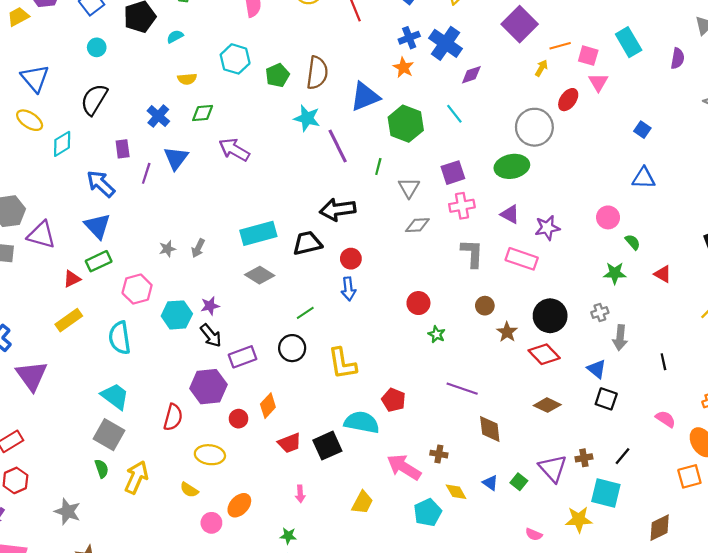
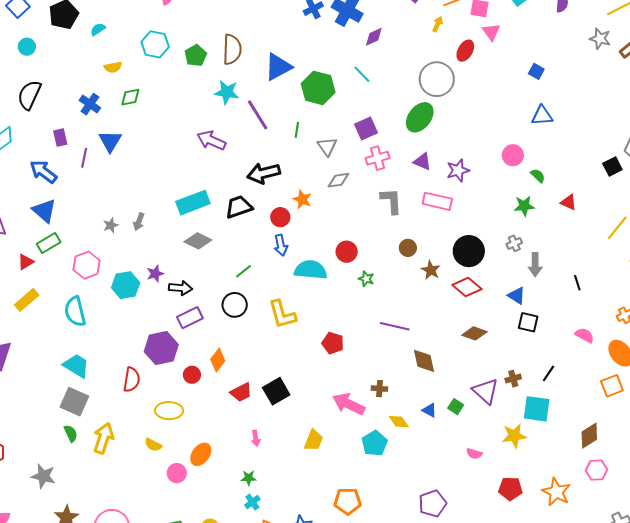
orange star: (403, 67) -> (302, 199), moved
purple arrow: (234, 150) -> (211, 140), moved
green ellipse: (512, 166) -> (420, 117), turned -36
black arrow: (211, 336) -> (180, 288), moved, turned -40
cyan semicircle: (362, 422) -> (311, 270), moved

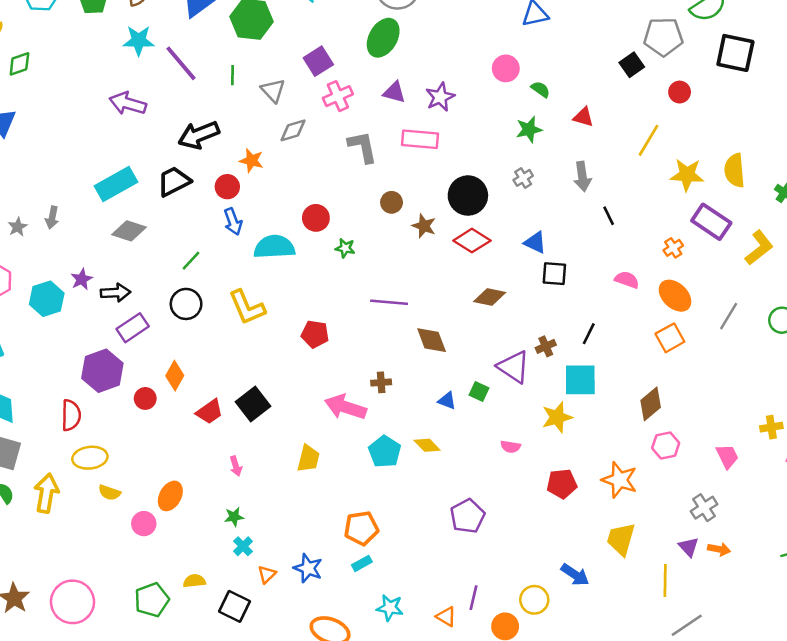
gray arrow: (535, 265) -> (582, 176), moved
yellow ellipse: (169, 411) -> (90, 458), moved
yellow diamond: (399, 422) -> (427, 445), moved

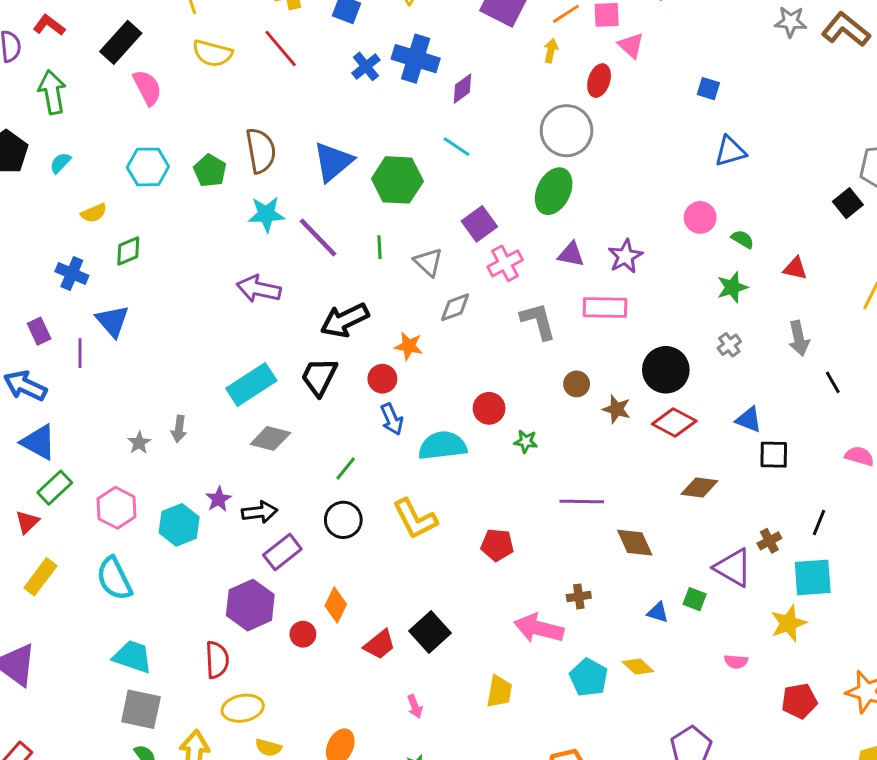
black trapezoid: (174, 181) -> (319, 377), turned -33

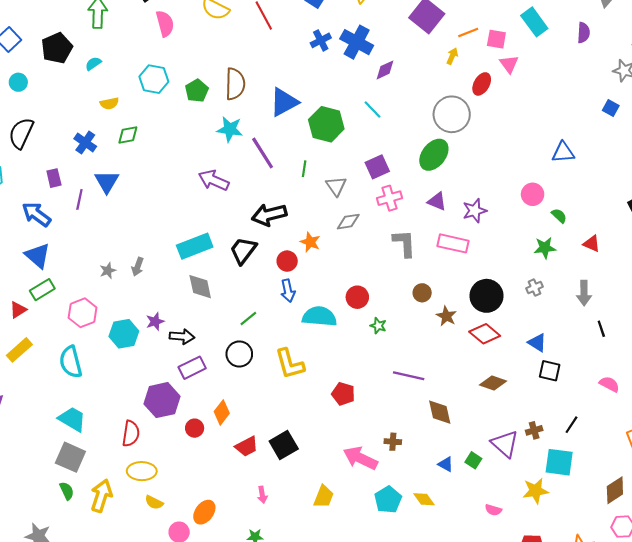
blue square: (708, 89) -> (611, 108), moved
gray diamond: (270, 438) -> (200, 287), turned 52

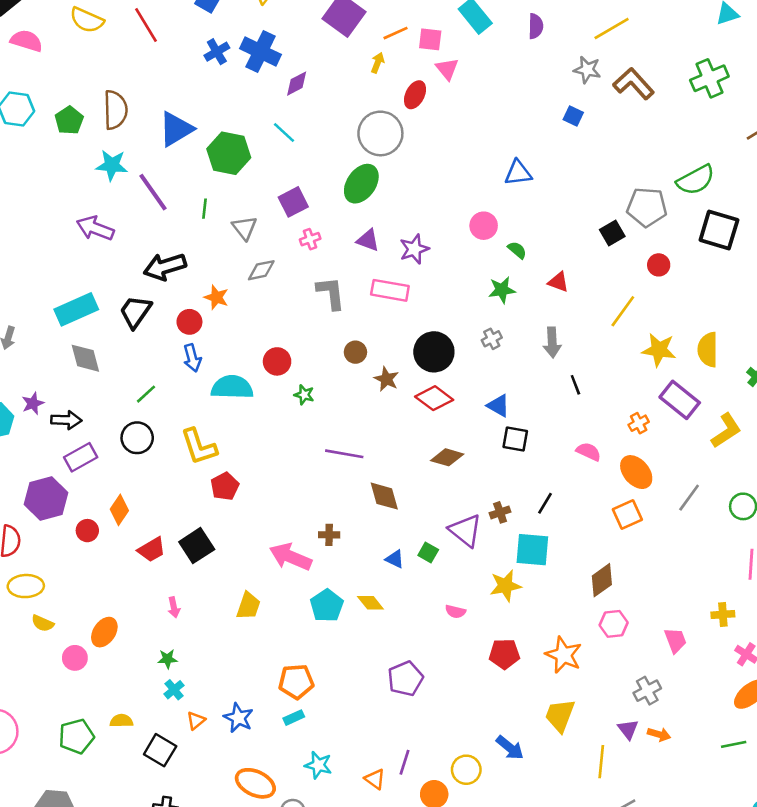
pink semicircle: (165, 24) -> (26, 41), turned -55
pink cross: (390, 198) -> (310, 239), size x0.7
red pentagon: (343, 394) -> (225, 486), moved, turned 30

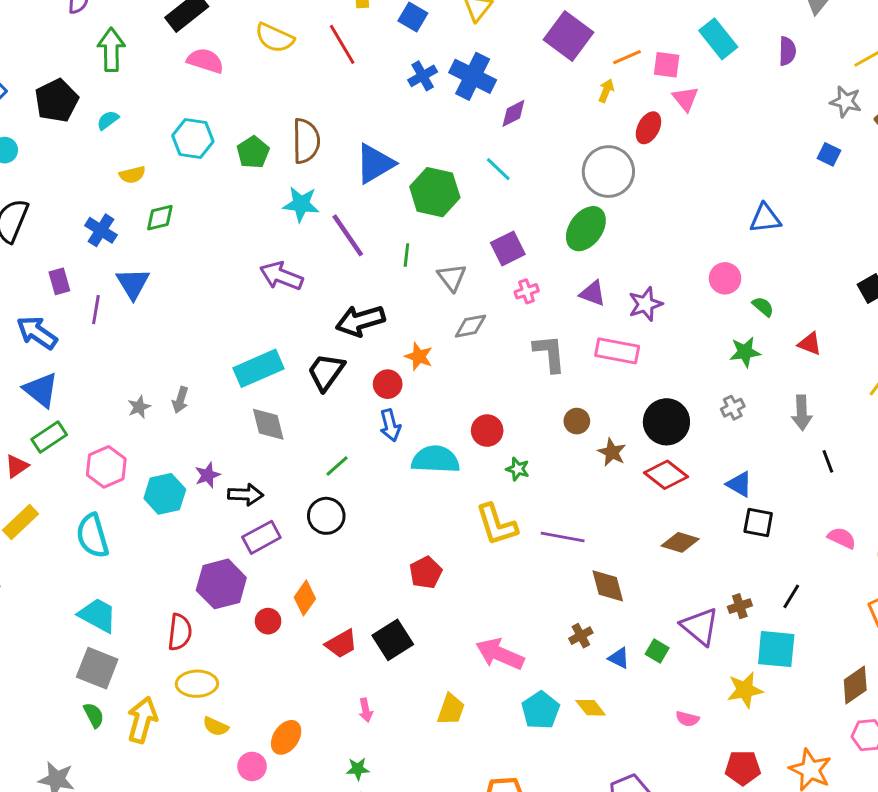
yellow L-shape: (199, 447) -> (497, 525), moved
brown cross: (329, 535) -> (581, 636), moved, turned -30

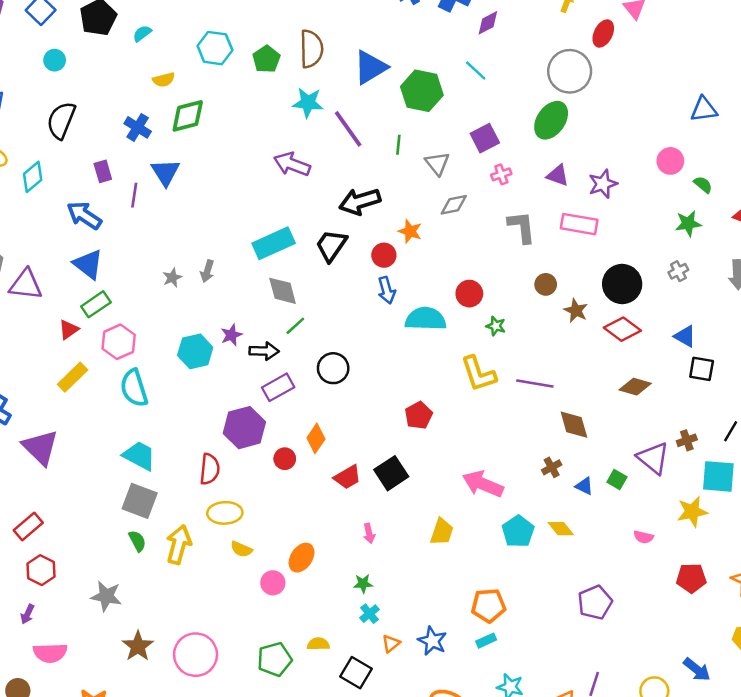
green diamond: (160, 218) -> (188, 116), size x1.4
green line: (337, 466) -> (295, 326), moved
pink hexagon: (106, 467) -> (119, 342), moved

